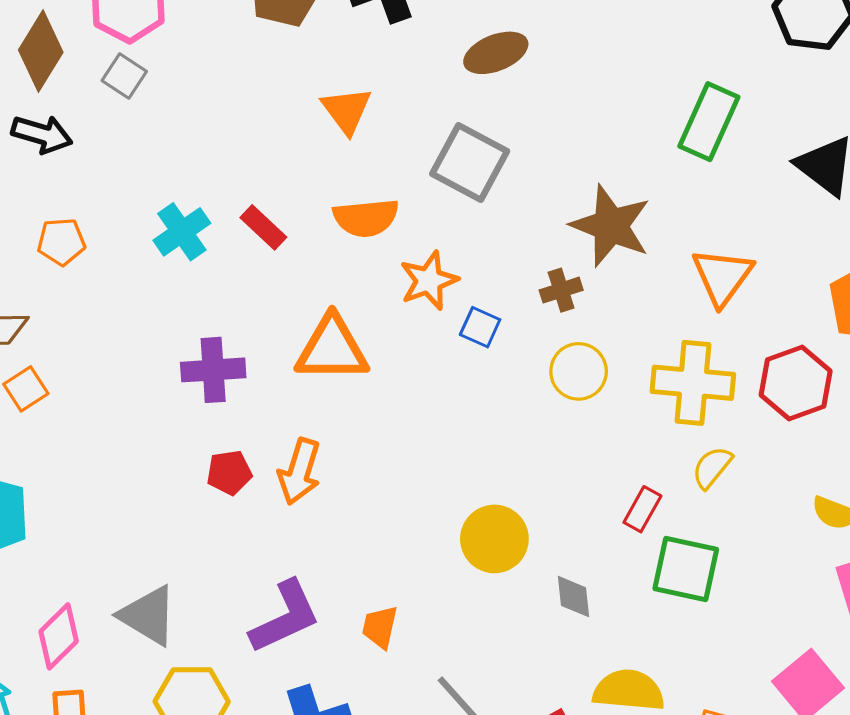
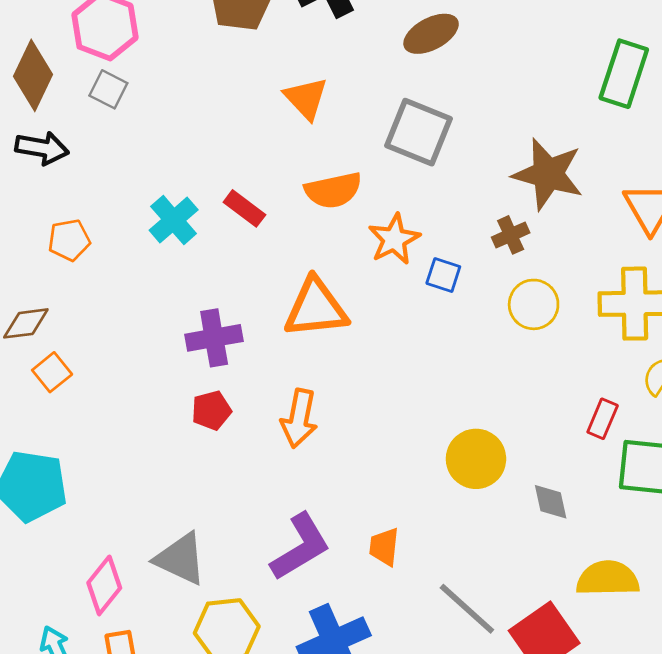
red pentagon: (229, 473) -> (211, 410), moved

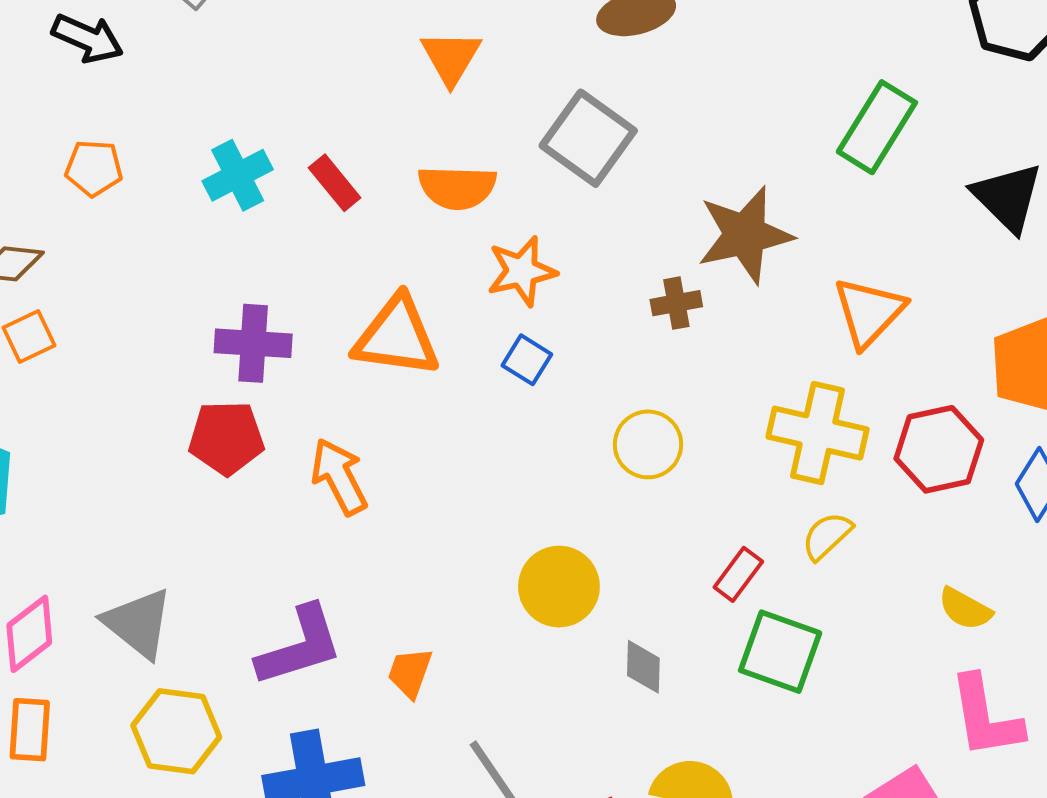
brown star: (548, 174) -> (745, 235), turned 30
blue square: (443, 275) -> (527, 360), moved
yellow circle: (534, 304) -> (648, 444), moved
red pentagon: (211, 410) -> (226, 438), size x1.4
orange arrow: (299, 418) -> (339, 477), turned 128

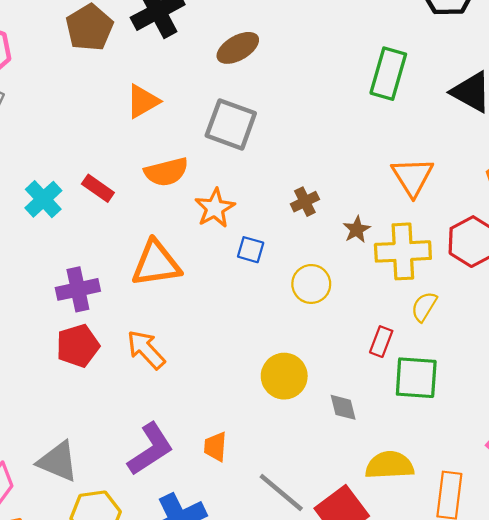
orange triangle: (451, 58) -> (143, 101), turned 45
brown star: (745, 235) -> (357, 230), moved, size x0.5
blue square: (527, 360) -> (251, 250), moved

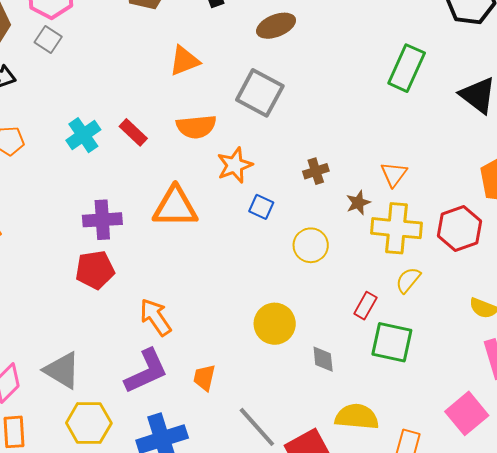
orange triangle: (412, 177) -> (394, 174), moved, size x0.7
orange arrow: (146, 350) -> (156, 317), moved

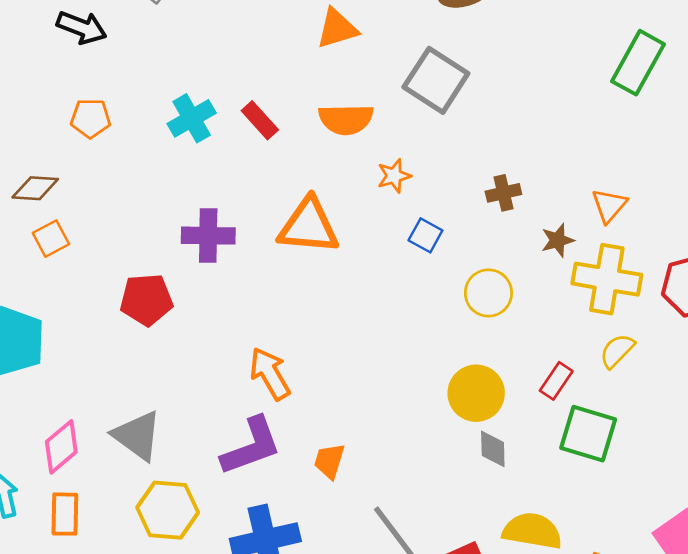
orange star: (235, 165) -> (394, 176), size x0.7
red pentagon: (95, 270) -> (146, 300), moved
yellow circle: (275, 324) -> (476, 393), moved

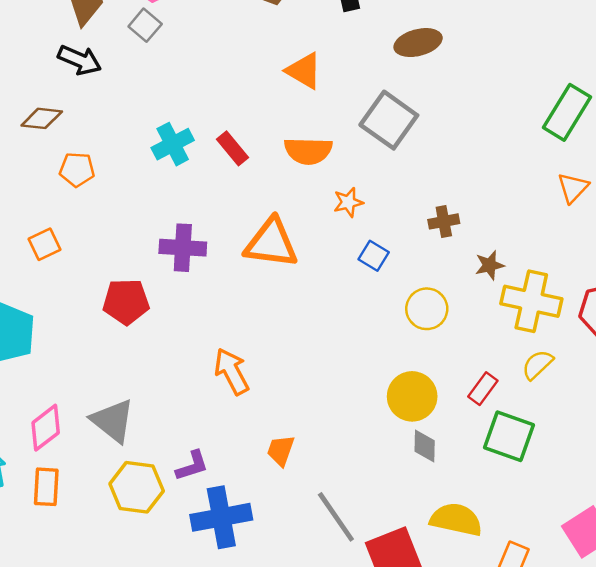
orange triangle: (337, 29) -> (304, 71), turned 45
orange pentagon: (91, 118) -> (77, 169), moved
brown diamond: (35, 188) -> (42, 118), moved
orange triangle: (609, 206) -> (573, 188), moved
purple L-shape: (251, 446) -> (192, 466), moved, size x0.6

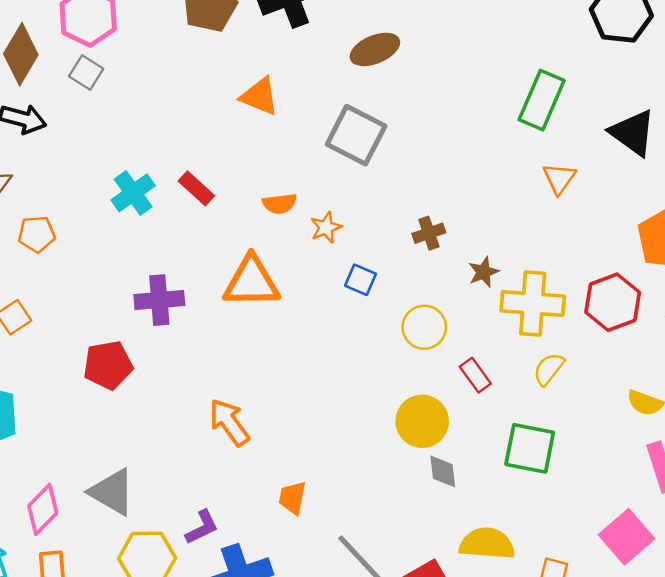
orange semicircle: (308, 151) -> (279, 204), moved, size x0.7
red rectangle: (483, 389) -> (475, 375), moved, turned -64

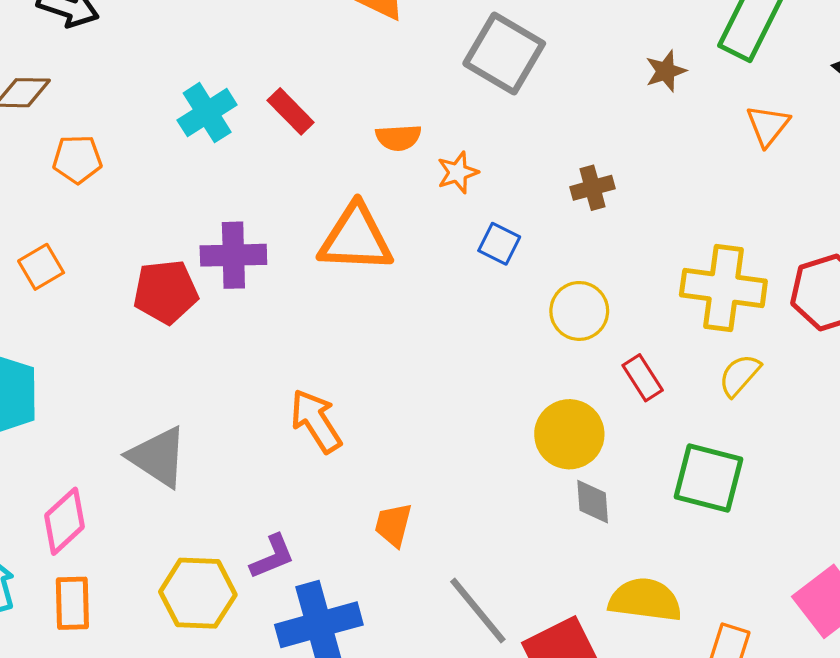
brown star: (483, 272) -> (666, 71), moved
red pentagon: (108, 365) -> (166, 292), moved
gray triangle: (112, 492) -> (158, 457), moved

